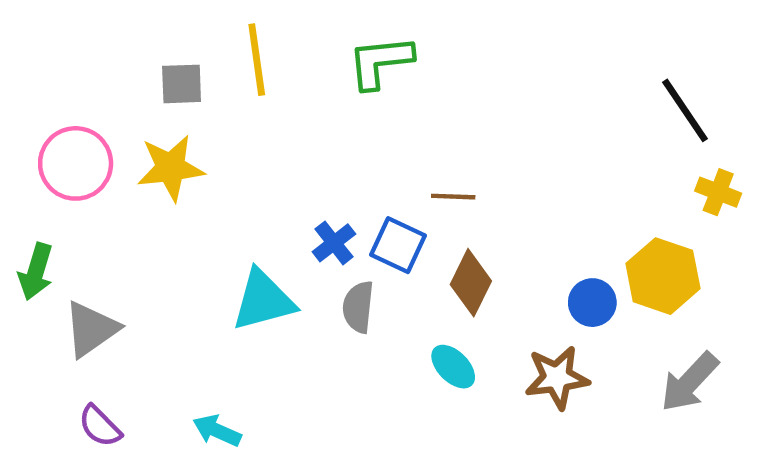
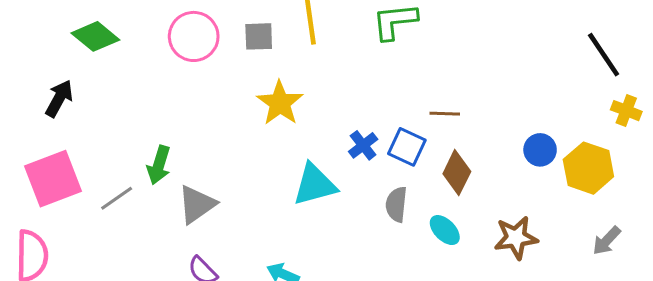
pink circle: (76, 163) -> (194, 36), moved
yellow star: (171, 168) -> (280, 103), moved, turned -30
blue circle: (592, 303) -> (540, 150), moved
gray semicircle: (358, 307) -> (396, 204), moved
gray arrow: (689, 382) -> (607, 241), size x0.7

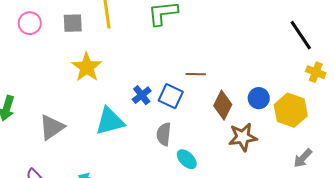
pink circle: (194, 36) -> (30, 23), size x0.7
brown diamond: (457, 173) -> (223, 105), moved
gray triangle: (197, 204) -> (52, 127), moved
cyan ellipse: (445, 230) -> (187, 159), moved
brown star: (516, 238) -> (243, 137), moved

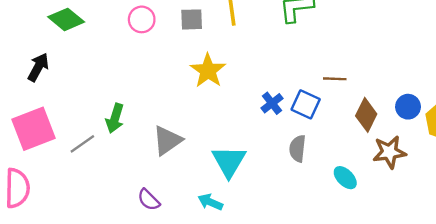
cyan triangle: (110, 121) -> (229, 161), moved, turned -44
cyan ellipse: (187, 159) -> (345, 178), moved

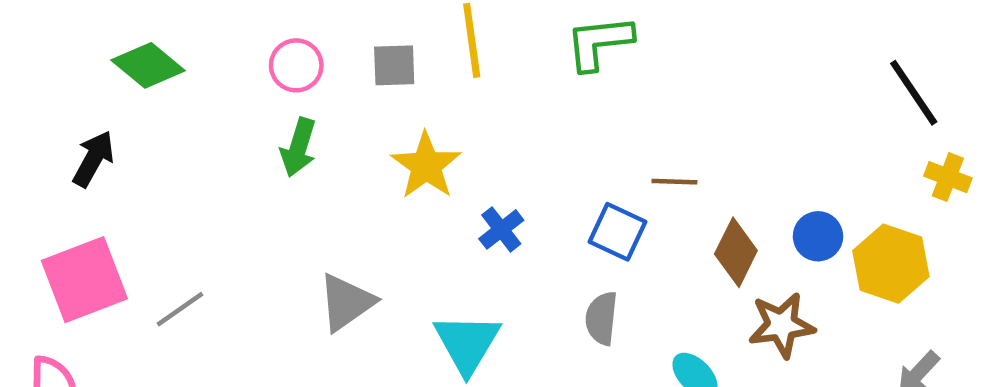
blue cross: (272, 103) -> (501, 229), moved
green arrow: (115, 118) -> (298, 147), moved

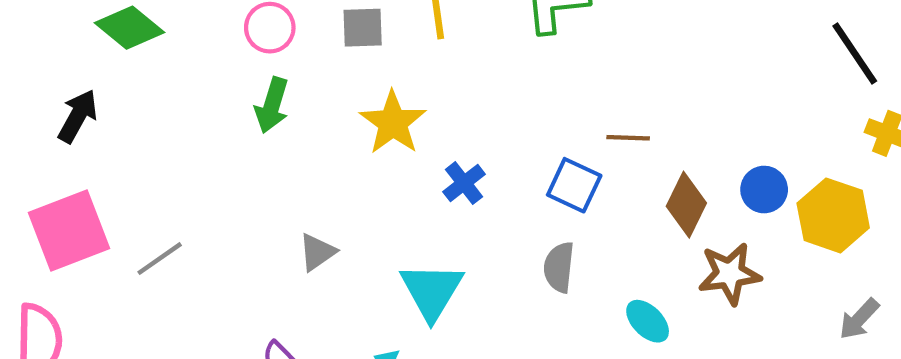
gray triangle: (346, 302) -> (317, 252), size x0.7

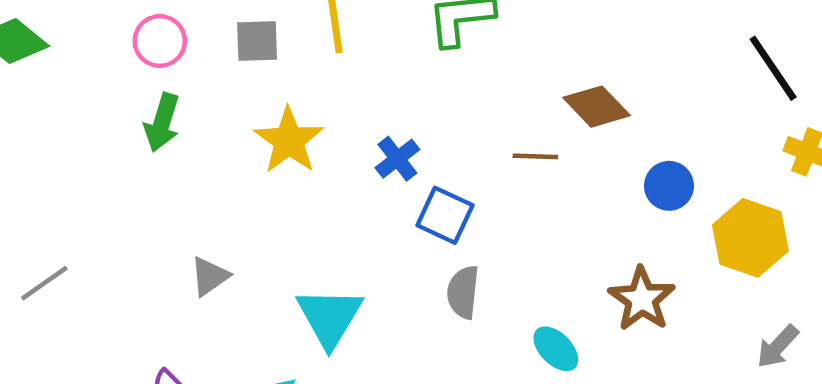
blue cross: (464, 183) -> (397, 159), moved
blue square: (574, 185) -> (445, 215), moved
blue circle: (764, 190) -> (669, 186), moved
brown diamond: (686, 205) -> (597, 107), moved, turned -70
brown star: (730, 274) -> (642, 299), turned -30

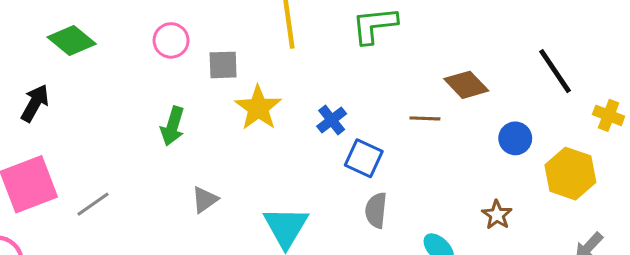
gray square: (257, 41) -> (223, 65), moved
black line: (773, 68) -> (555, 71), moved
green arrow: (162, 122) -> (173, 126), moved
brown star: (642, 299) -> (497, 215), size x0.7

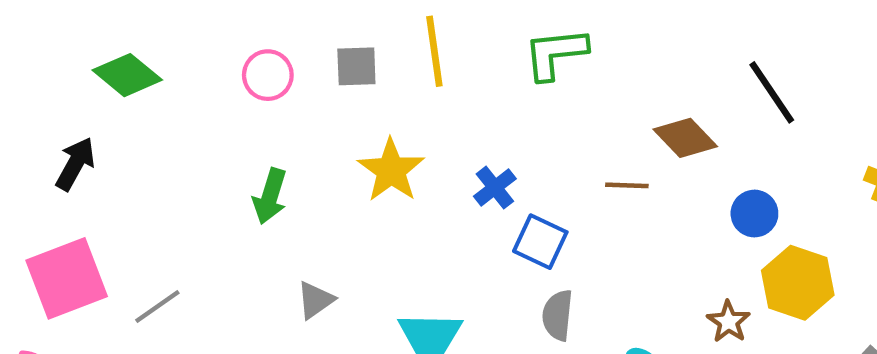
gray square: (223, 65) -> (356, 66), moved
black line: (555, 71) -> (772, 92), moved
yellow hexagon: (570, 174) -> (798, 283), moved

